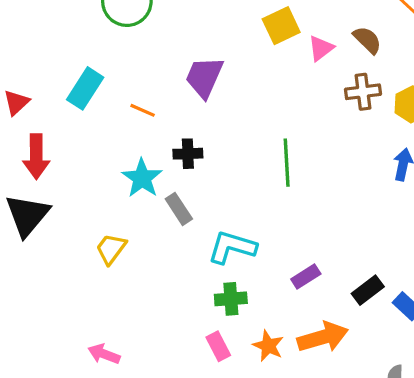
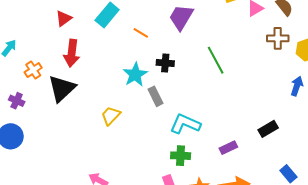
green line: (287, 163) -> (216, 60), moved, turned -32
black rectangle: (368, 290) -> (268, 129), moved

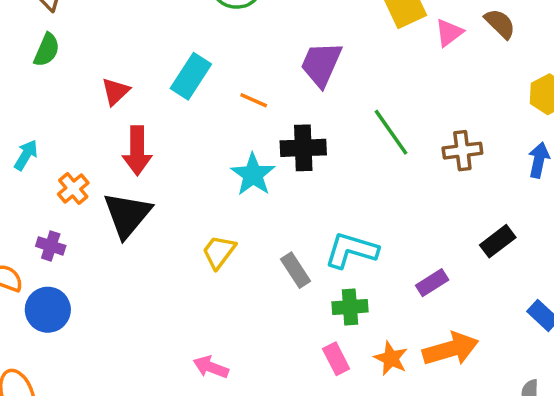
brown cross: (278, 38) -> (462, 151), moved
black cross: (165, 63) -> (303, 148), size x1.4
gray rectangle: (155, 96) -> (296, 270), moved

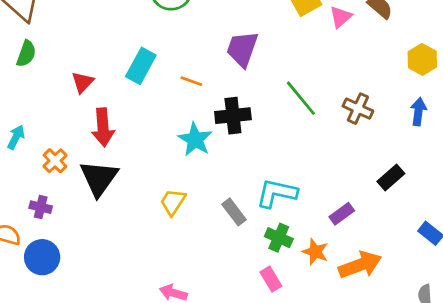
brown cross: (462, 151) -> (358, 109), turned 36
green cross: (350, 307) -> (279, 238), turned 32
orange star: (391, 358) -> (315, 252), moved

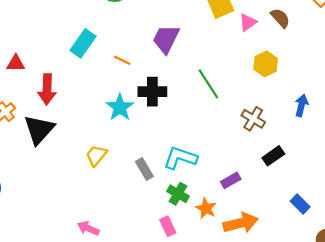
yellow hexagon: (422, 59) -> (266, 64), moved
red triangle: (83, 82) -> (16, 63), moved, turned 42
brown cross: (358, 109) -> (253, 119), moved

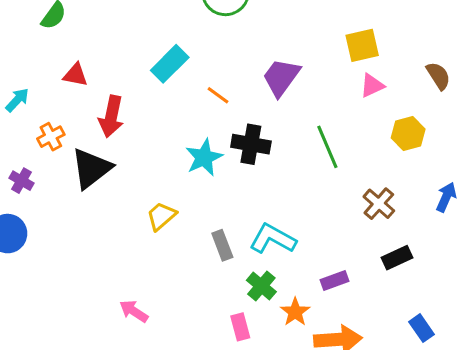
pink triangle: (248, 22) -> (372, 86), moved

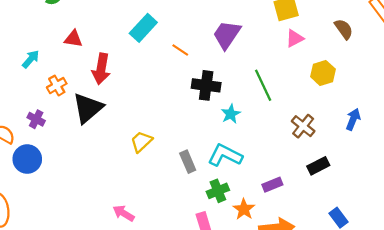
cyan star: (204, 157) -> (231, 114), moved, size x0.7
green cross: (261, 286) -> (218, 191), turned 30

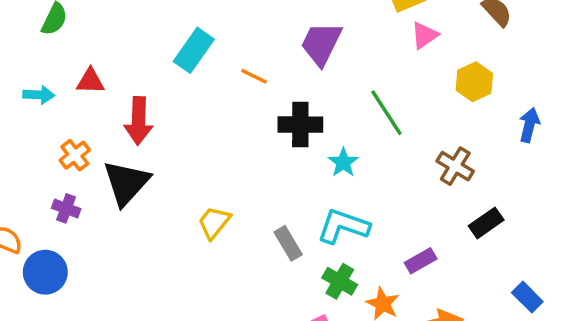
cyan arrow: (31, 59) -> (39, 95), moved, turned 60
purple cross: (36, 119) -> (66, 208), moved
blue arrow: (353, 119) -> (529, 125), moved
green cross: (218, 191) -> (340, 281), turned -30

